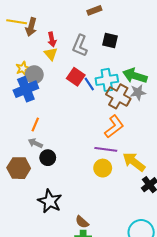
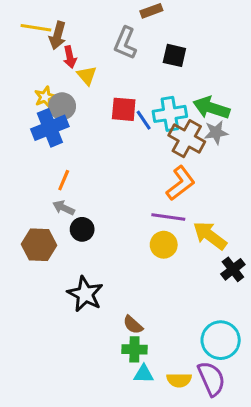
red arrow: (52, 39) -> (70, 57), moved
gray L-shape: (80, 46) -> (125, 43), moved
red square: (76, 77) -> (124, 109), turned -30

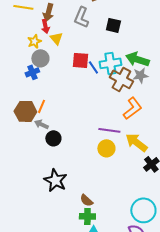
brown arrow: (58, 35) -> (48, 12), moved
yellow star: (45, 97) -> (34, 41), moved
blue cross: (50, 128) -> (32, 72), size x0.6
orange L-shape: (181, 183) -> (132, 108), moved
brown hexagon: (39, 245) -> (25, 111), moved

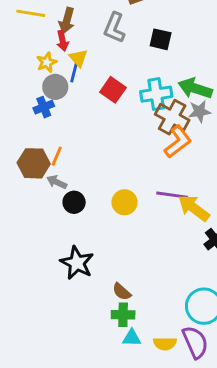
red square: (80, 60) -> (113, 90), turned 30
blue line: (93, 67) -> (74, 72), moved, turned 48
orange L-shape: (132, 108) -> (178, 142), moved
purple line: (109, 130) -> (172, 195), moved
yellow circle: (106, 148) -> (125, 202), moved

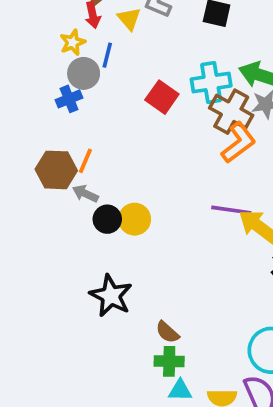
yellow triangle: (78, 58) -> (129, 19), moved
red square: (113, 90) -> (162, 97), moved
yellow circle: (125, 202) -> (135, 219), moved

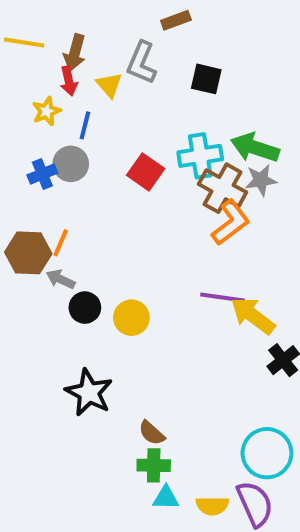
gray circle: (84, 73) -> (71, 164), moved
yellow circle: (135, 219) -> (131, 318), moved

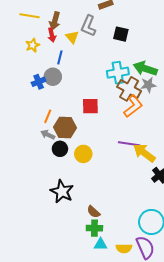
yellow star: (46, 111) -> (33, 45), moved
red square: (146, 172) -> (90, 106), moved, turned -36
brown hexagon: (28, 253) -> (65, 127), moved

